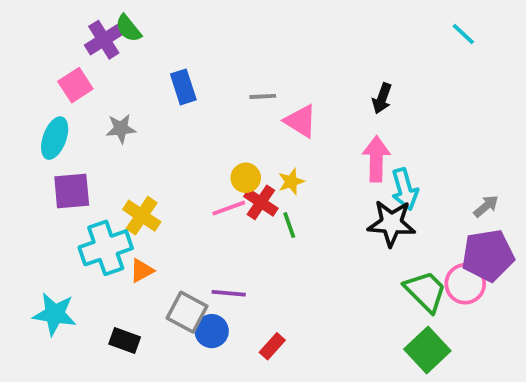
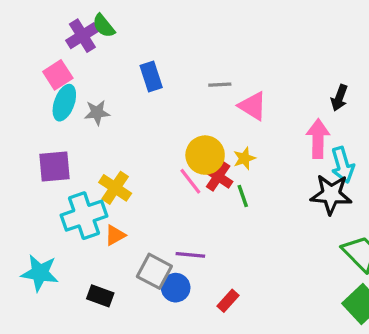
black arrow: (382, 98) -> (339, 98), moved
cyan ellipse: (55, 138) -> (64, 103), moved
yellow circle: (246, 178) -> (205, 155), size x1.5
pink line: (229, 208) -> (190, 181), turned 72

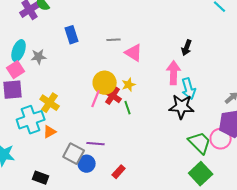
pink square: (58, 75) -> (16, 70), moved
pink line: (190, 181) -> (96, 99), turned 60
black rectangle: (100, 296) -> (41, 178), moved

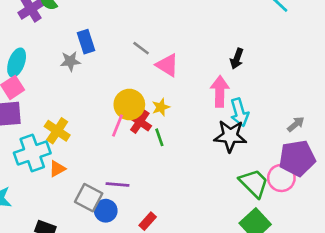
gray line: (114, 40) -> (141, 48), turned 40
gray star: (39, 57) -> (70, 61), moved

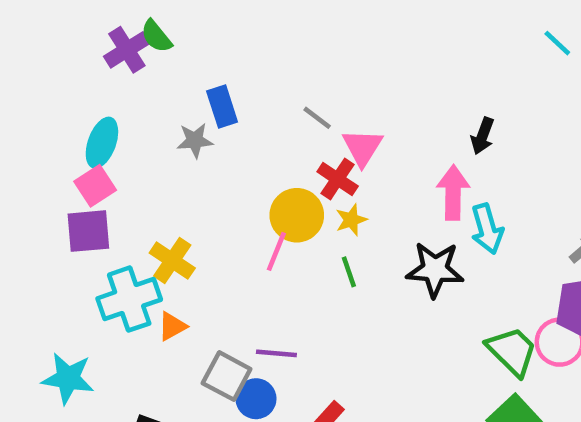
pink triangle: (167, 65) -> (362, 147), turned 30
red cross: (140, 122) -> (338, 179), moved
black star: (230, 136) -> (435, 270), moved

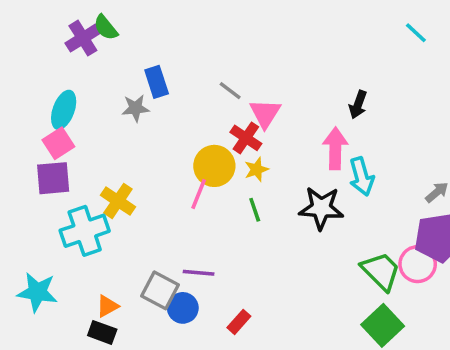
orange triangle: (172, 326) -> (107, 306), moved

